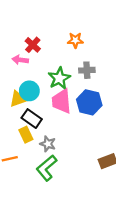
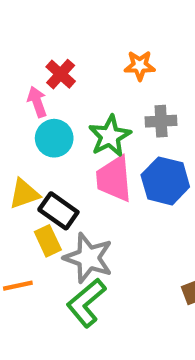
pink arrow: (20, 60) -> (37, 102), turned 63
cyan circle: (29, 91) -> (54, 138), moved
yellow triangle: (18, 99) -> (24, 194), moved
gray star: (48, 144) -> (88, 258), size x1.6

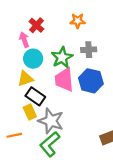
yellow triangle: (24, 194) -> (25, 79), moved

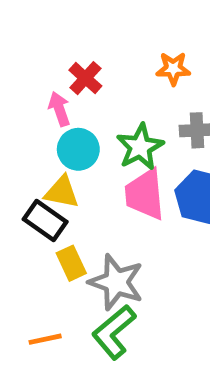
yellow triangle: (25, 79) -> (62, 192), turned 30
black rectangle: (35, 96) -> (45, 220), moved
orange line: (14, 135) -> (45, 339), moved

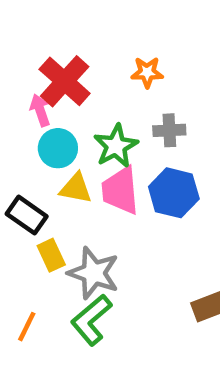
red cross: (85, 78) -> (65, 81), size x1.6
yellow triangle: (62, 192) -> (76, 188), moved
orange line: (45, 339) -> (27, 327), turned -52

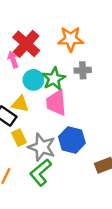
orange star: (147, 72) -> (71, 39), size x1.5
cyan circle: (58, 148) -> (33, 80), moved
yellow triangle: (76, 188) -> (20, 104), moved
blue hexagon: (174, 193) -> (72, 140), moved

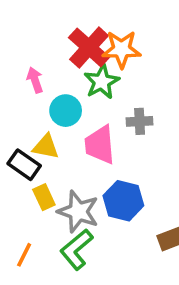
red cross: (26, 44) -> (89, 47), moved
gray cross: (83, 70) -> (140, 121), moved
green star: (54, 79) -> (102, 82), moved

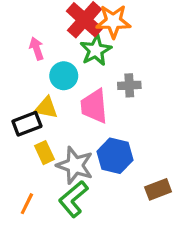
black rectangle: (24, 165) -> (27, 124), turned -56

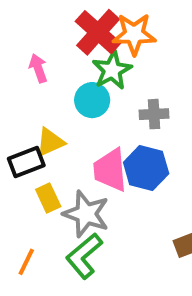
cyan circle: (64, 76) -> (92, 100), moved
pink trapezoid: (94, 106) -> (110, 170), moved
yellow triangle: (46, 108) -> (50, 142), turned -35
blue hexagon: (115, 156) -> (146, 168), moved

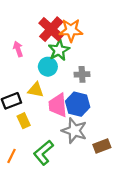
yellow triangle: (50, 142) -> (36, 90), moved, turned 35
gray star: (86, 214) -> (74, 131), moved

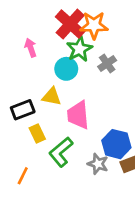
gray cross: (82, 74) -> (107, 64), moved, turned -32
blue hexagon: (78, 104) -> (116, 144), moved
gray star: (74, 131) -> (98, 164), moved, size x0.7
green L-shape: (43, 153) -> (61, 152), moved

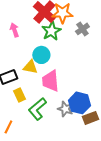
gray cross: (107, 64) -> (82, 29), moved
cyan circle: (66, 69) -> (41, 55), moved
gray star: (98, 164) -> (65, 109), moved

